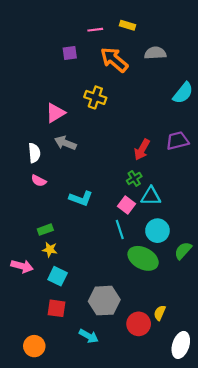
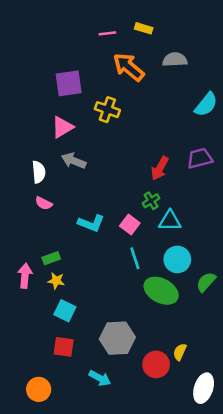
purple square: (70, 53) -> (69, 83), moved, size x1.6
pink square: (126, 205) -> (130, 224), moved
pink arrow: (22, 266) -> (25, 276), moved, turned -100

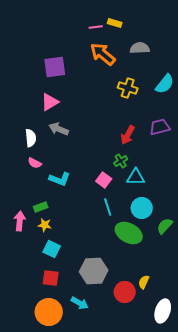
pink line: (107, 33) -> (96, 27), moved
yellow cross: (107, 110) -> (128, 88), moved
cyan L-shape: (91, 223) -> (60, 179), moved
orange circle: (39, 389) -> (49, 312), moved, size x1.4

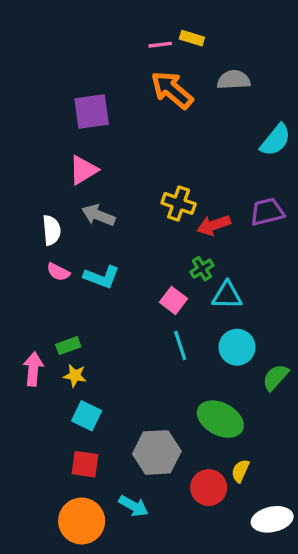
yellow cross: (128, 88) -> (179, 203), moved
red arrow: (128, 135) -> (214, 225), turned 42
cyan L-shape: (60, 179) -> (102, 277), moved
green ellipse: (129, 233) -> (220, 419), moved
white ellipse: (163, 311) -> (272, 519), turned 60

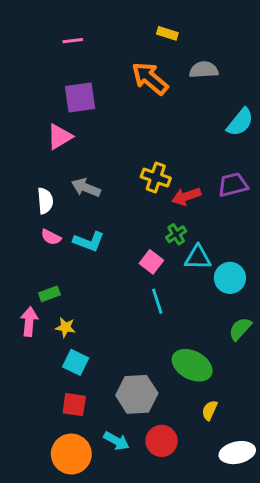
pink line: (160, 45) -> (73, 41), moved
pink triangle: (83, 170) -> (60, 137), moved
green rectangle: (68, 346) -> (49, 294), moved
cyan circle: (237, 347) -> (230, 278), moved
red circle: (209, 488) -> (162, 441), moved

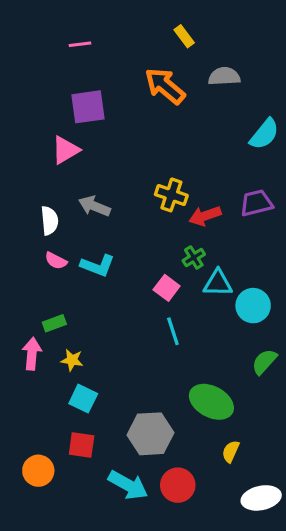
yellow rectangle: (167, 33) -> (184, 36), turned 36
cyan arrow: (116, 441) -> (128, 485), size x1.4
orange circle: (71, 454) -> (38, 471), moved, size x0.7

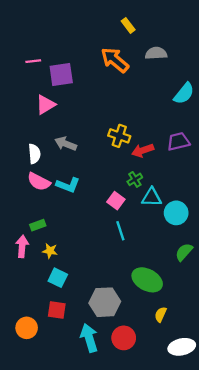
pink line: (80, 44) -> (33, 61), moved
pink semicircle: (56, 261) -> (39, 182), size x1.5
cyan arrow: (128, 485) -> (89, 338), turned -136

